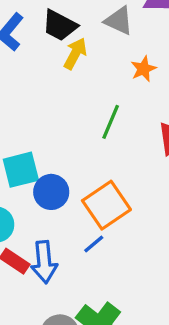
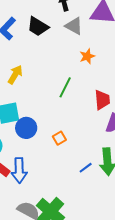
yellow arrow: (75, 54) -> (15, 75), moved
orange square: (106, 205) -> (59, 138), size x0.5
blue line: (94, 244) -> (86, 168), moved

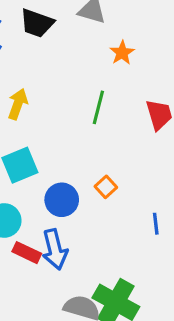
blue circle: (26, 128) -> (62, 200), moved
blue line: (86, 168) -> (156, 224), turned -48

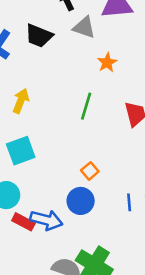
blue circle: (62, 200) -> (81, 201), moved
blue arrow: (55, 249) -> (46, 220), turned -64

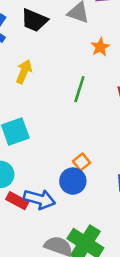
yellow arrow: (21, 101) -> (24, 72), moved
orange square: (90, 171) -> (82, 162), moved

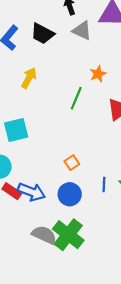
orange star: (100, 47) -> (98, 74), moved
blue circle: (73, 181) -> (70, 194), moved

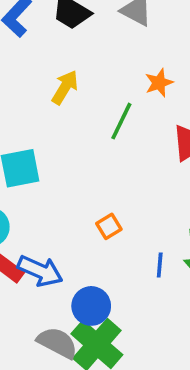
yellow arrow: (29, 78) -> (65, 87), moved
blue circle: (70, 194) -> (91, 306), moved

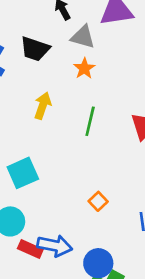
orange star: (159, 83) -> (84, 68), moved

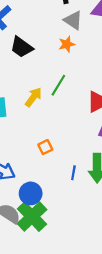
black trapezoid: (35, 49) -> (22, 47), moved
yellow arrow: (43, 106) -> (33, 97), moved

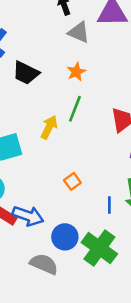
orange star: (67, 44) -> (76, 72), moved
green cross: (32, 217) -> (99, 248), moved

